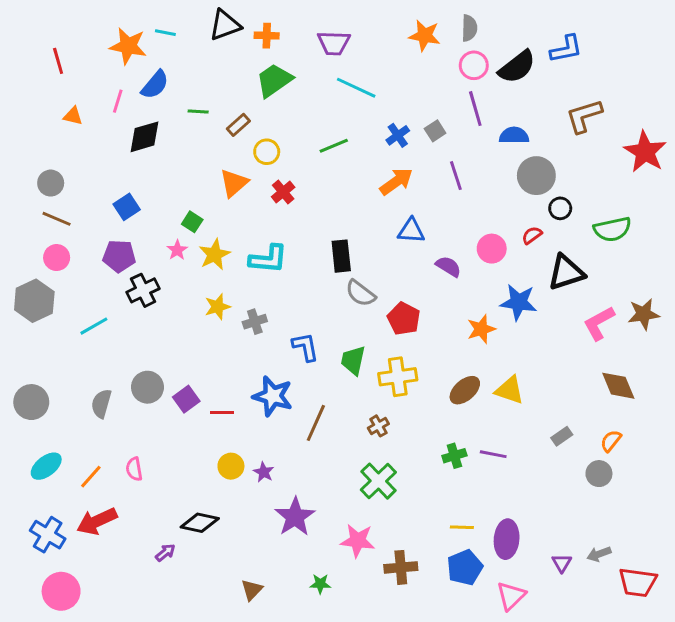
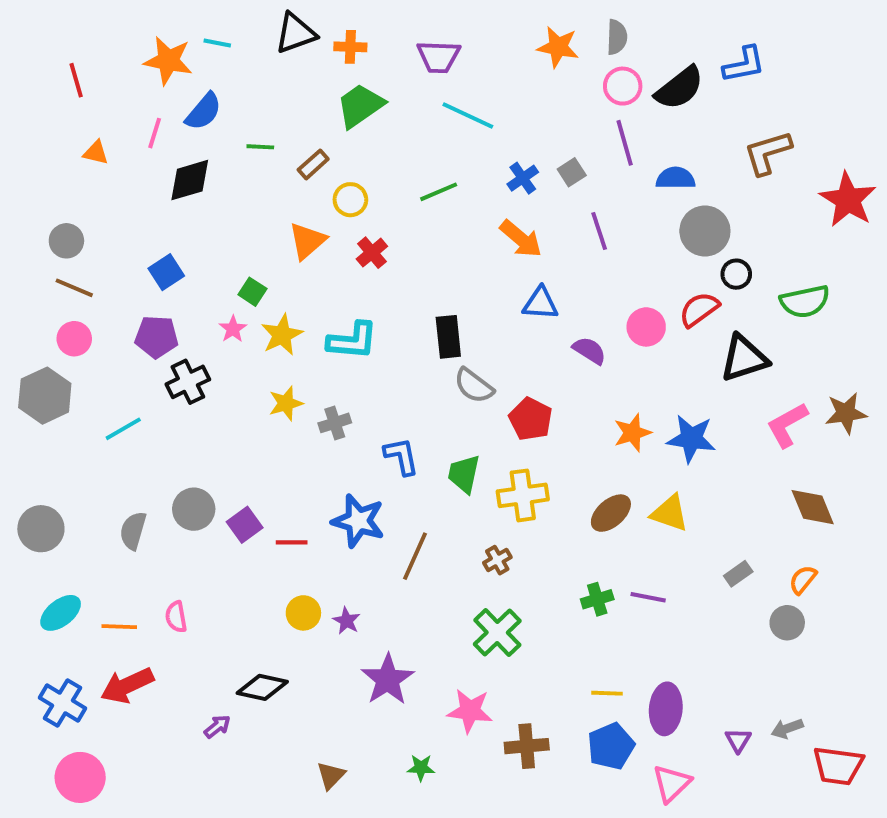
orange arrow: (396, 182) -> (521, 239), turned 76
red semicircle: (532, 235) -> (699, 309), size x1.5
blue star: (518, 302) -> (691, 439), moved
orange line: (91, 477) -> (119, 627), turned 50

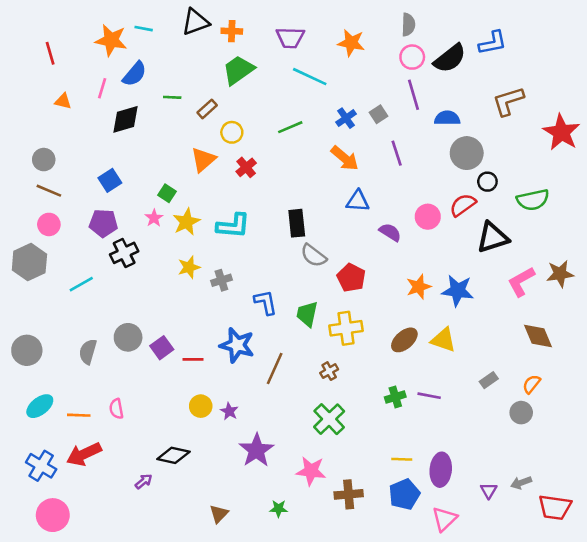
orange star: (558, 47) -> (351, 43), moved

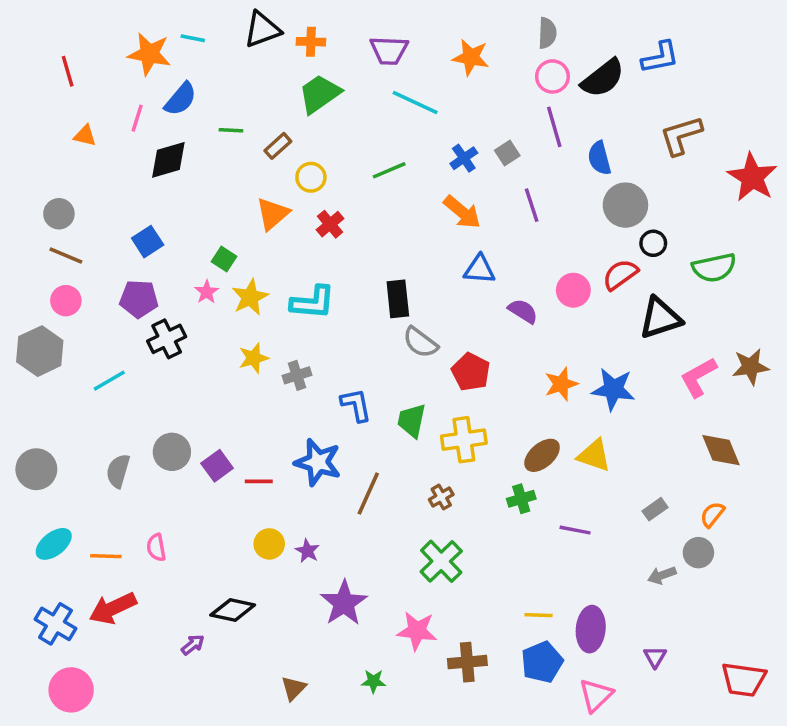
blue semicircle: (447, 118) -> (599, 158), turned -105
green cross: (395, 397) -> (521, 499), moved
gray arrow: (521, 483) -> (662, 575), moved

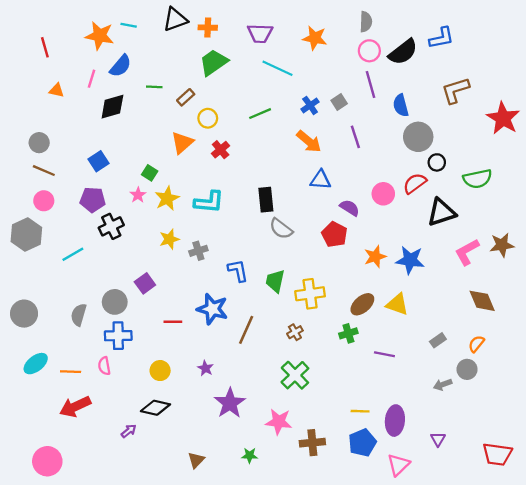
red pentagon: (471, 372) -> (334, 235), moved
purple square: (217, 466) -> (145, 283), moved
yellow circle: (269, 544) -> (160, 371), moved
blue cross: (55, 624) -> (118, 336), moved, turned -32

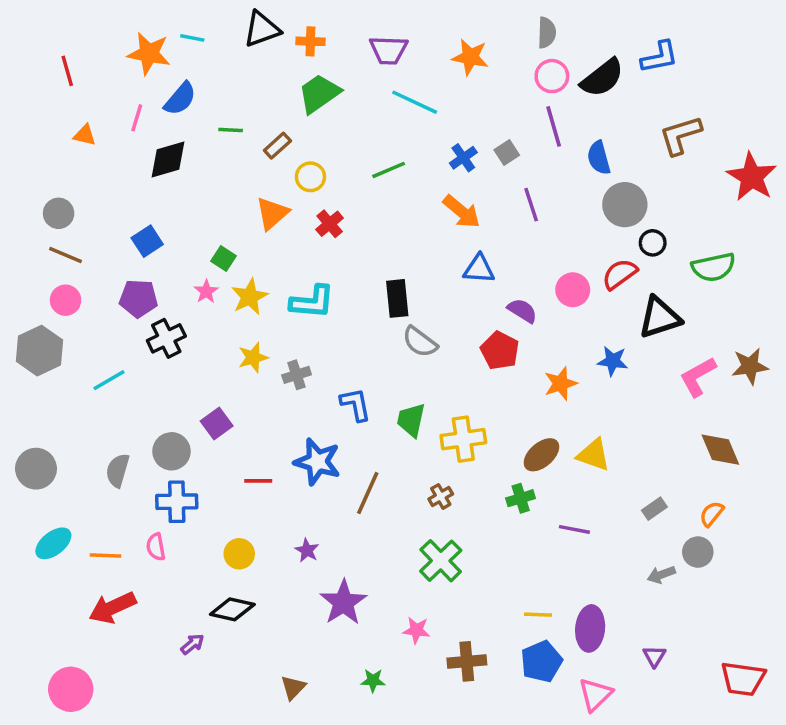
blue star: (410, 260) -> (613, 361), moved, size x0.7
pink star: (279, 422) -> (416, 630), size x0.7

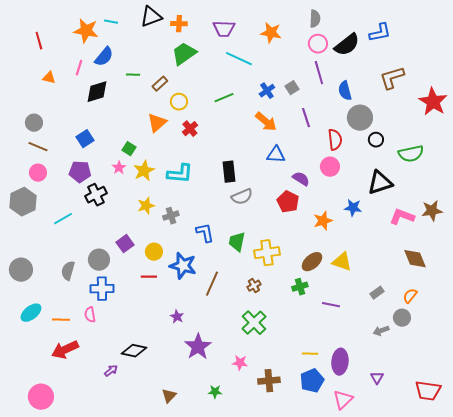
red semicircle: (620, 274) -> (335, 140), moved, turned 120
gray semicircle: (420, 342) -> (242, 197), turned -60
pink L-shape: (698, 377) -> (402, 217), turned 50
yellow circle: (239, 554) -> (154, 252), moved

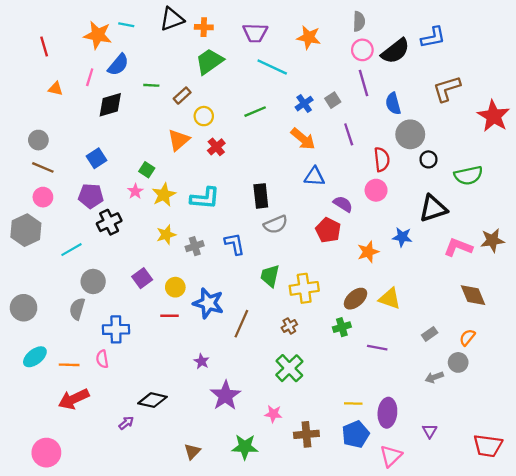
blue L-shape: (205, 233) -> (235, 244), moved
gray circle: (99, 260) -> (93, 281), moved
green star: (215, 392) -> (245, 447), size x1.6

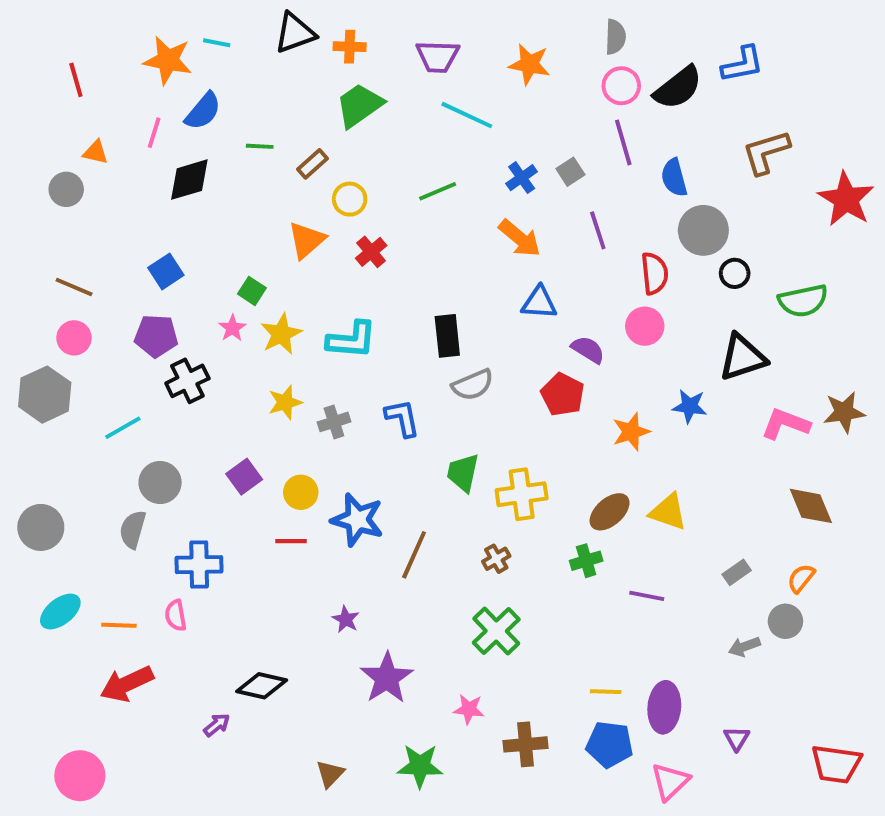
gray circle: (38, 140) -> (66, 189), moved
blue pentagon: (355, 434) -> (610, 744), turned 30

